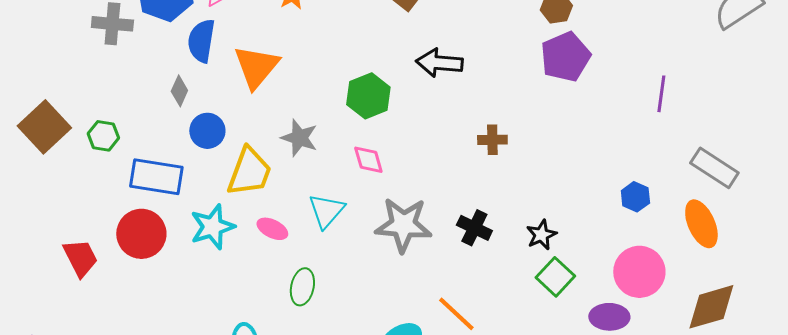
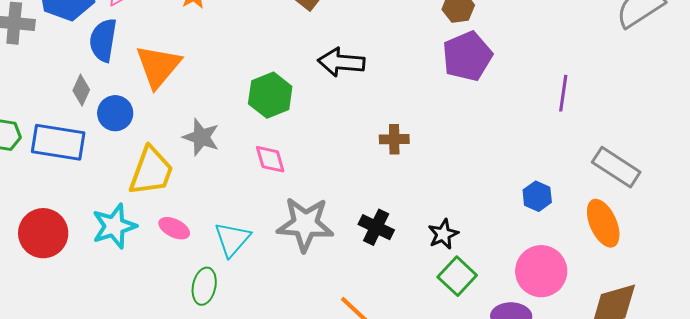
blue circle: (207, 131) -> (115, 113), moved
blue rectangle: (156, 177) -> (58, 142), moved
cyan triangle: (326, 211) -> (232, 239), moved

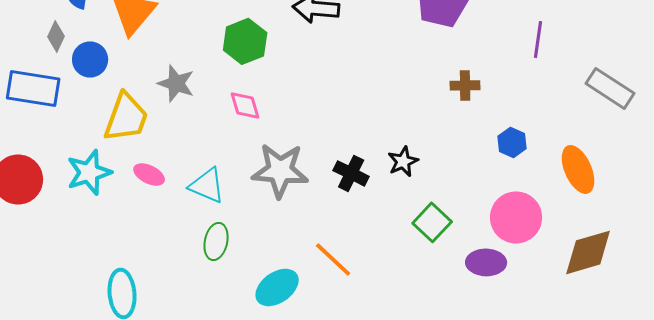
brown cross: (394, 139) -> (465, 85), moved
gray rectangle: (616, 167) -> (610, 88), moved
black star: (443, 234) -> (403, 161), moved
cyan triangle: (232, 239) -> (207, 185), turned -48
green ellipse: (204, 286) -> (216, 241), moved

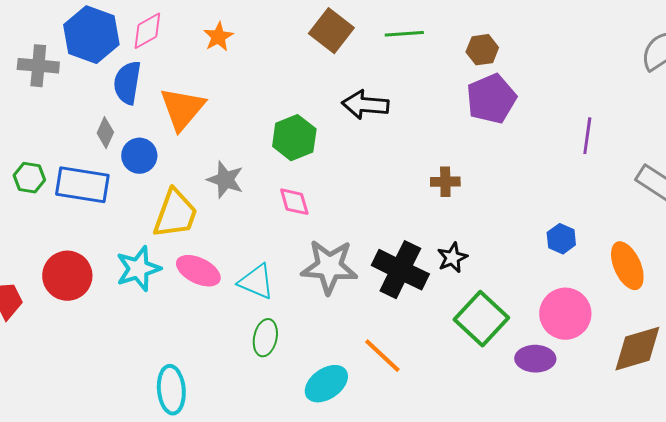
brown cross: (465, 85) -> (445, 182), moved
black cross: (351, 173) -> (400, 270), size x1.6
pink ellipse: (149, 174) -> (198, 271), size x1.4
green square: (432, 222) -> (481, 319), size x1.4

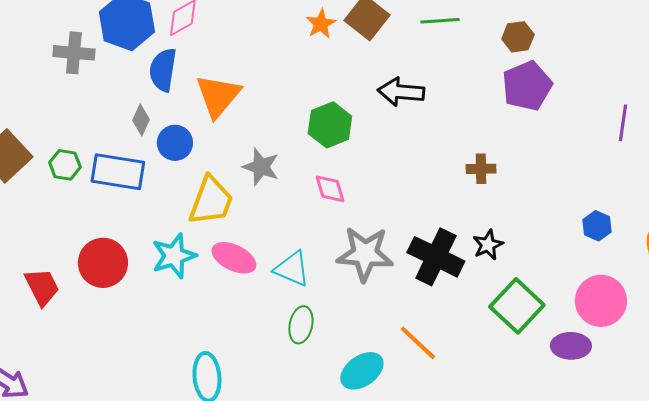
orange star: (218, 37) -> (321, 24), moved

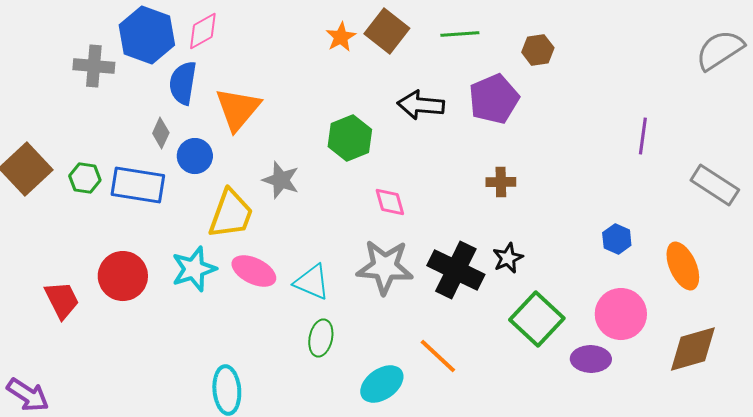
purple pentagon: (527, 86) -> (494, 99), moved
pink diamond: (330, 189) -> (390, 202), moved

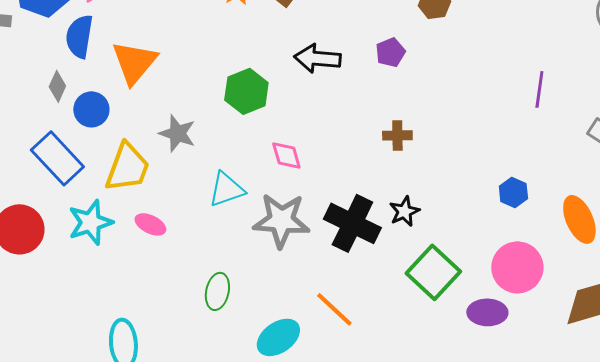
purple pentagon: (494, 99) -> (390, 52), size x0.6
blue rectangle: (138, 185) -> (57, 158), moved, turned 38
pink ellipse: (254, 271) -> (150, 224), size x0.7
cyan triangle: (312, 282) -> (226, 189), moved, turned -42

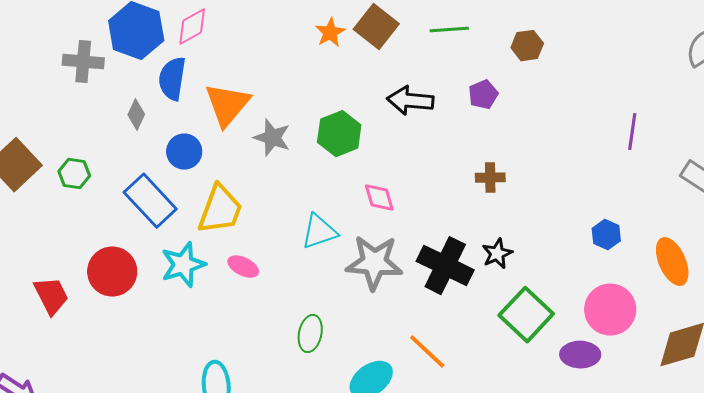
gray diamond: (57, 86) -> (136, 115), moved
gray star: (177, 133) -> (272, 138), moved

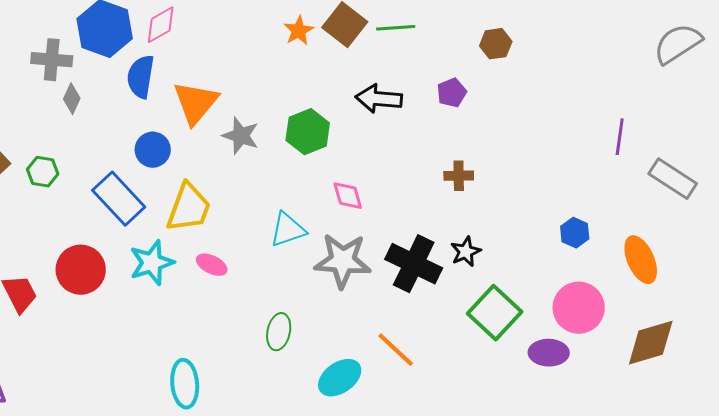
green line: (449, 30) -> (396, 28), moved
gray diamond: (136, 115) -> (72, 99), moved
purple line: (632, 132) -> (620, 137), moved

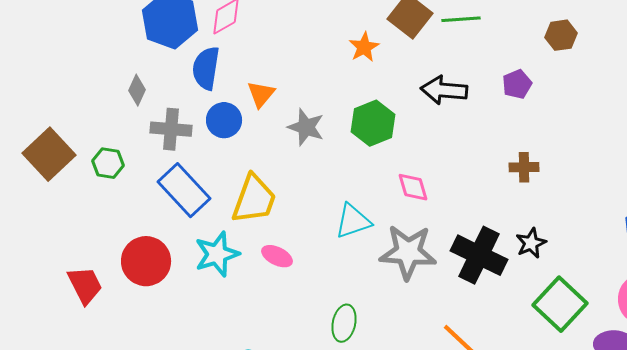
orange star: (299, 31) -> (364, 47), moved
gray cross: (52, 60) -> (171, 129), moved
orange triangle: (196, 103) -> (261, 94), size x0.6
blue circle: (153, 150) -> (224, 120), moved

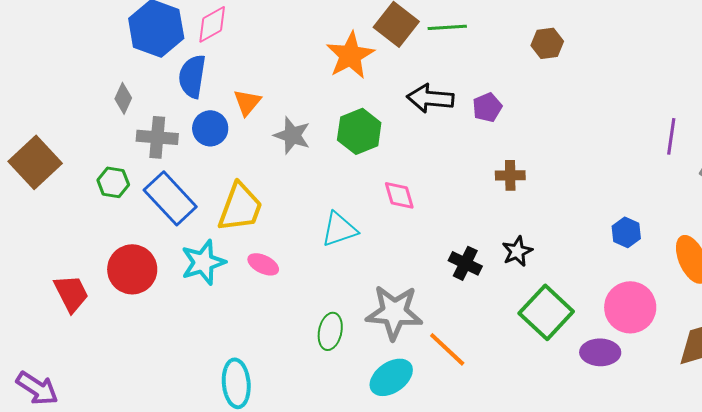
orange star: (364, 47) -> (350, 55), size x1.6
purple pentagon: (517, 84) -> (487, 107), moved
green hexagon: (108, 163) -> (113, 182), moved
gray star: (408, 252) -> (394, 312), moved
black cross: (479, 255) -> (465, 263), size x0.6

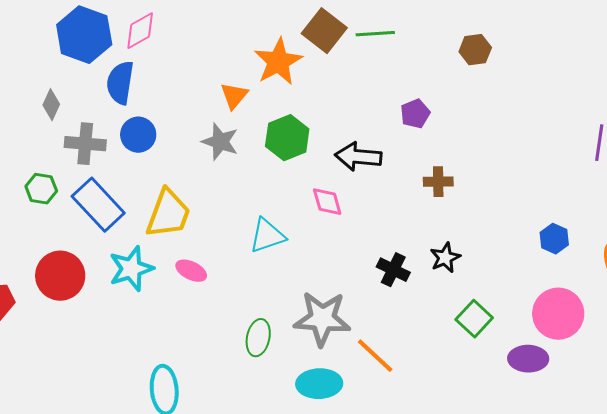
black arrow: (430, 98) -> (358, 157), moved
orange triangle: (247, 102) -> (234, 96), moved
green square: (546, 312) -> (474, 319), size x0.7
cyan ellipse: (391, 377) -> (319, 384), turned 33

